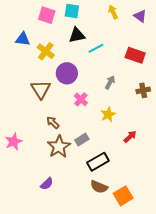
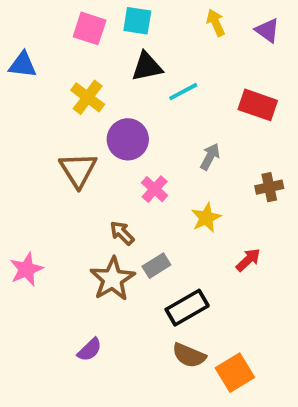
blue triangle: (23, 39) -> (23, 65), moved
brown cross: (143, 90) -> (269, 187), moved
brown arrow: (53, 123) -> (122, 233), moved

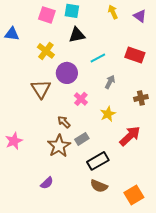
cyan line: (183, 92) -> (98, 58), moved
red arrow: (248, 260) -> (130, 136), size x1.6
orange square: (235, 373) -> (134, 195), moved

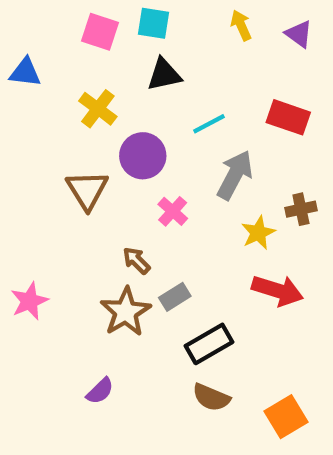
gray arrow: (110, 82) -> (235, 175), size x1.6
yellow star: (108, 114) -> (258, 233), moved
red arrow: (130, 136) -> (277, 290), turned 60

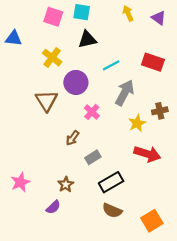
brown arrow: (136, 261) -> (73, 138), turned -98
pink star: (29, 301) -> (20, 182), moved
brown star: (126, 312) -> (66, 184), moved, size x0.6

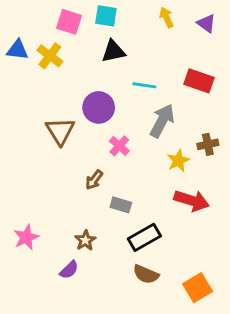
yellow cross: (52, 58) -> (50, 56), moved
cyan line: (111, 65) -> (144, 85), turned 36
gray rectangle: (93, 157) -> (121, 205), turned 49

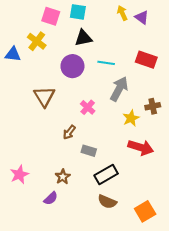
purple triangle: (206, 23) -> (142, 17), moved
blue triangle: (17, 50) -> (13, 54), moved
purple circle: (99, 107) -> (72, 66), moved

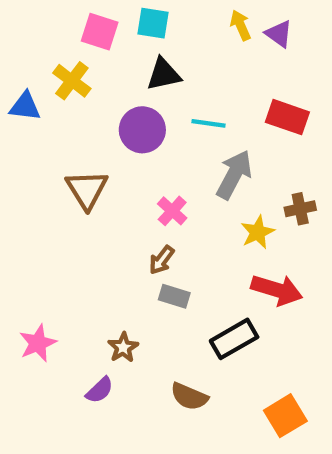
brown arrow: (69, 132) -> (162, 260), moved
black rectangle: (106, 175) -> (234, 339), moved
brown semicircle: (107, 202) -> (189, 397), moved

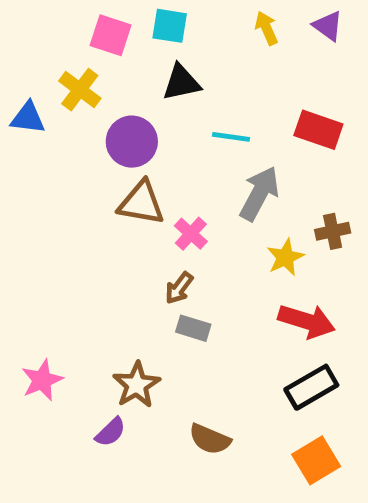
purple triangle: (279, 34) -> (328, 26), moved
purple circle: (142, 130) -> (132, 142), moved
brown triangle: (87, 190) -> (141, 203), moved, turned -48
black rectangle: (234, 339) -> (311, 387), moved
brown star: (123, 347) -> (137, 385), size x1.4

